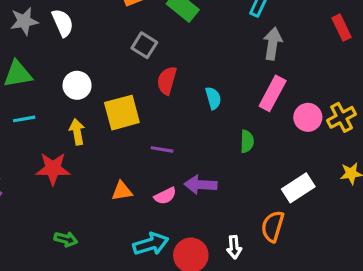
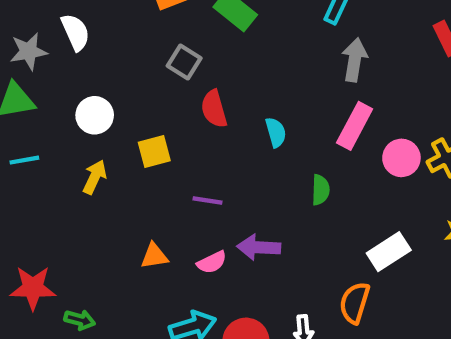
gray star: (24, 21) -> (29, 51), moved
red semicircle: (167, 80) -> (214, 109), turned -32
yellow square: (122, 113) -> (154, 151), size x0.7
yellow arrow: (77, 132) -> (95, 177), turned 35
red star: (53, 169) -> (33, 288), moved

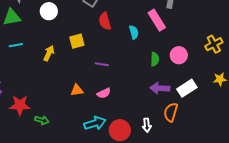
white circle: (95, 115) -> (49, 11), moved
pink rectangle: (355, 126) -> (157, 20), moved, turned -60
pink circle: (401, 158) -> (179, 55), moved
purple arrow: (259, 247) -> (160, 88), moved

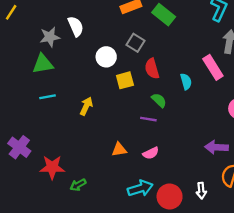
white circle: (49, 11) -> (106, 57), moved
yellow square: (77, 41) -> (125, 80), moved
green semicircle: (155, 59) -> (159, 100), moved, turned -48
green arrow: (42, 120) -> (78, 185), turned 136

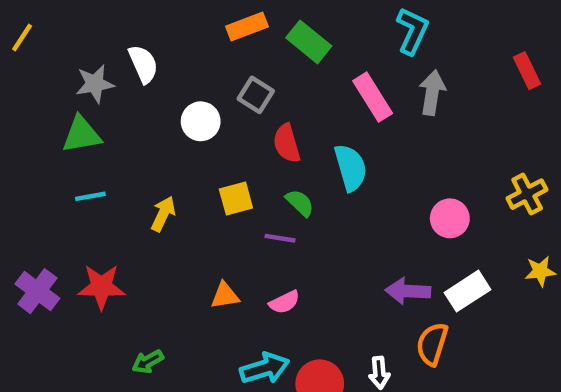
pink rectangle: (213, 67) -> (373, 97), moved
yellow square: (125, 80) -> (236, 198), moved
cyan semicircle: (186, 82) -> (351, 168), size x1.5
red star: (52, 167) -> (101, 287), moved

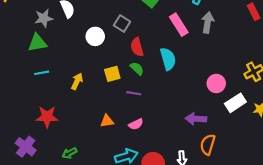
green semicircle: (300, 203) -> (137, 69), moved
purple cross: (37, 291) -> (26, 147), moved
white rectangle: (467, 291) -> (235, 103), moved

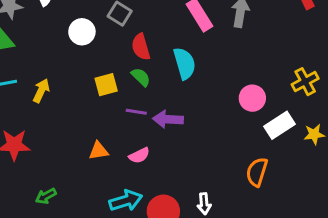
yellow arrow: (77, 81) -> (41, 91), moved
purple arrow: (196, 119) -> (168, 119), moved
orange semicircle: (208, 145) -> (257, 172), moved

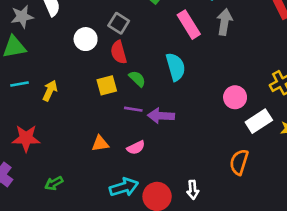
red semicircle: (141, 47) -> (119, 52), moved

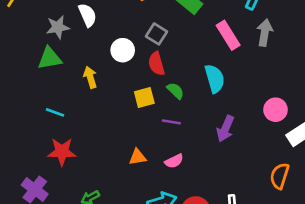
cyan line: (19, 84) -> (55, 112), moved, turned 30
yellow arrow: (50, 91) -> (90, 77), moved, turned -42
purple arrow: (161, 116) -> (225, 129), moved, turned -70

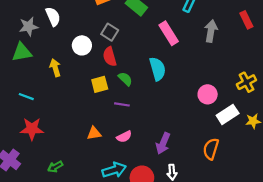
gray arrow: (265, 33) -> (211, 31), moved
purple arrow: (225, 129) -> (163, 143), moved

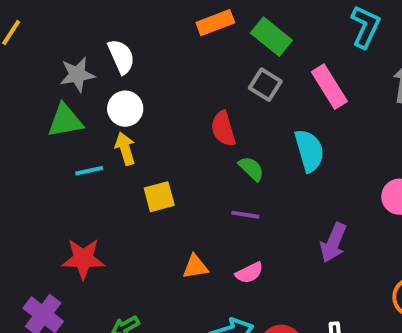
gray square: (110, 32) -> (265, 85), moved
white circle: (82, 45) -> (125, 109), moved
yellow square: (100, 84) -> (159, 197), moved
cyan line: (26, 97) -> (89, 171), moved, turned -32
purple arrow: (163, 143) -> (333, 243), moved

